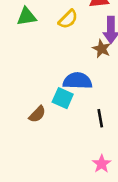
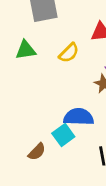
cyan square: (63, 98) -> (63, 135), turned 30

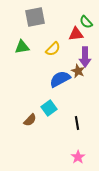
blue semicircle: (79, 117) -> (60, 79), moved, turned -30

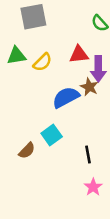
red triangle: (76, 34) -> (79, 54), moved
yellow semicircle: (53, 49) -> (42, 62), moved
pink star: (78, 157) -> (93, 187), moved

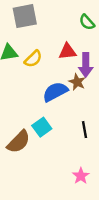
brown semicircle: (27, 151) -> (19, 142), size x1.5
black line: (88, 154) -> (84, 130), moved

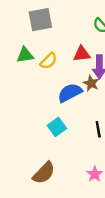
brown semicircle: (19, 142) -> (44, 173), moved

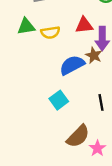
yellow semicircle: (49, 61) -> (50, 32), turned 36
brown semicircle: (44, 173) -> (78, 136), moved

